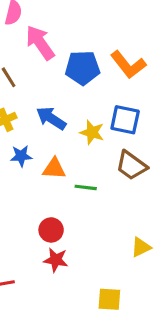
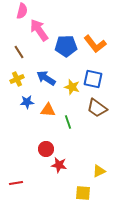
green line: (86, 187) -> (68, 122), turned 64
yellow triangle: (141, 247) -> (99, 171), moved
red star: (56, 260) -> (59, 165), moved

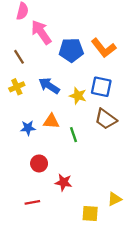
blue star: (27, 102) -> (28, 128), moved
red circle: (46, 149) -> (39, 163), moved
yellow triangle: (99, 171) -> (115, 199), moved
red line: (16, 183) -> (32, 202), moved

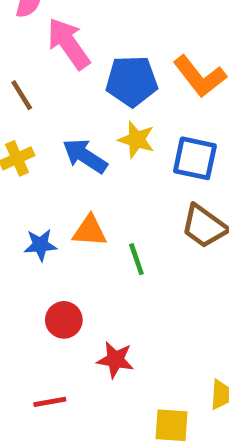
yellow star: (78, 96) -> (136, 140), moved

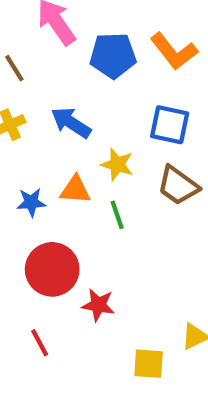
yellow star: (136, 140) -> (117, 165), moved
red circle: (64, 320) -> (52, 269), size x1.6
red line: (50, 402) -> (40, 343), turned 72

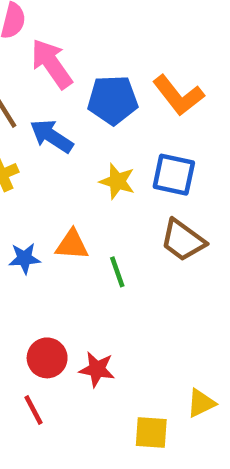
blue arrow: (71, 123) -> (52, 136), moved
yellow star: (117, 165) -> (117, 181), moved
red circle: (52, 269) -> (47, 358), moved, size x0.7

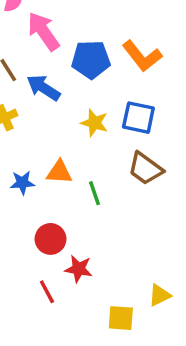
red circle: (47, 358) -> (50, 239), moved
red line: (34, 410) -> (47, 292), moved

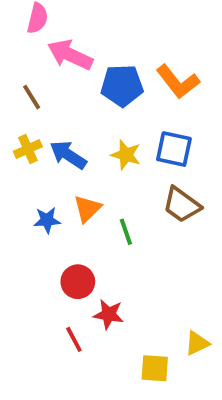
pink arrow: (43, 31) -> (70, 55), turned -30
blue arrow: (43, 88) -> (68, 155), moved
orange triangle: (59, 172) -> (87, 209), turned -48

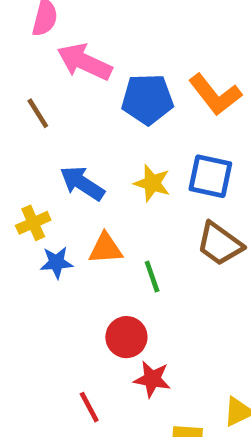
yellow cross: (28, 149) -> (33, 223), moved
orange triangle: (87, 209) -> (105, 248), turned 40
red circle: (78, 282) -> (126, 337), moved
red star: (109, 314) -> (152, 379), moved

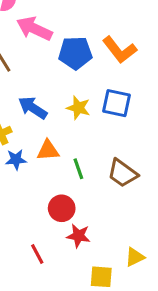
brown trapezoid: (220, 244) -> (123, 173), moved

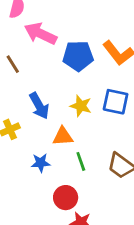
blue arrow: (33, 108) -> (39, 106), turned -152
orange triangle: (48, 150) -> (63, 136), moved
blue star: (16, 160) -> (41, 163), moved

